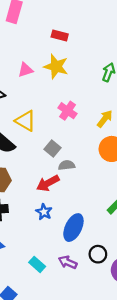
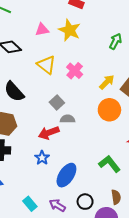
yellow triangle: (26, 121) -> (46, 65), moved

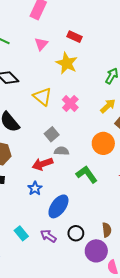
pink triangle: (42, 30) -> (41, 44), moved, turned -40
yellow arrow: (107, 82) -> (108, 106), moved
green L-shape: (109, 164) -> (87, 174), moved

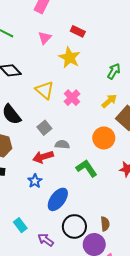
gray square: (52, 134) -> (44, 128), moved
black circle: (76, 233) -> (74, 226), size x1.5
purple arrow: (48, 236) -> (46, 240), moved

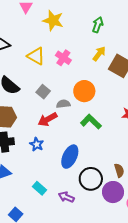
orange circle: (104, 138) -> (84, 91), moved
blue star: (35, 181) -> (37, 144), moved

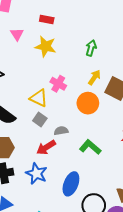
yellow triangle: (36, 56) -> (39, 98), moved
orange circle: (84, 91) -> (88, 103), moved
blue star: (37, 144) -> (36, 174), size x1.5

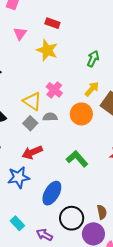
gray semicircle: (61, 131) -> (50, 117), moved
blue star: (36, 174) -> (19, 177), turned 30

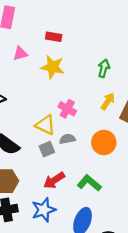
pink triangle: (20, 33) -> (20, 54), turned 48
orange circle: (81, 114) -> (104, 142), moved
gray square: (30, 123) -> (47, 149), turned 32
green L-shape: (77, 159) -> (89, 183), moved

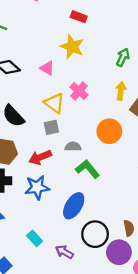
pink triangle: (20, 54) -> (47, 68), moved, turned 35
yellow arrow: (108, 101) -> (121, 91), turned -36
gray semicircle: (67, 139) -> (73, 147), moved
red arrow: (54, 180) -> (40, 157), moved

